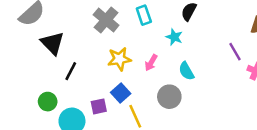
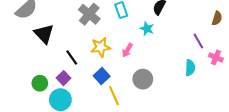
black line: (71, 71) -> (72, 57), moved, turned -63
cyan semicircle: (186, 71) -> (190, 68), moved, turned -147
purple square: (99, 106) -> (63, 78), moved, turned -32

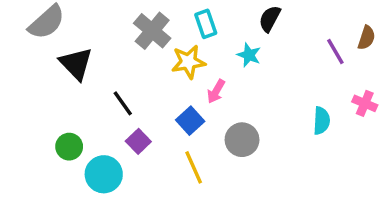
purple line: (198, 41) -> (335, 52), moved
yellow star: (101, 47) -> (188, 62), moved
blue square: (102, 76) -> (190, 121), moved
purple square: (63, 78) -> (138, 141), moved

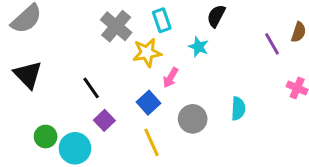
black triangle: (76, 64) -> (28, 75), moved
cyan semicircle: (322, 121) -> (238, 109), moved
green circle: (69, 147) -> (46, 137), moved

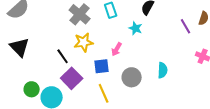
yellow star: (147, 53) -> (84, 42), moved
blue square: (148, 103) -> (102, 66), turned 35
purple square: (104, 120) -> (72, 78), size x1.5

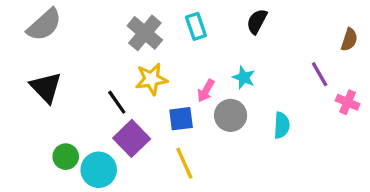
purple line: (186, 26) -> (320, 74), moved
cyan star: (136, 28) -> (244, 77), moved
gray circle: (132, 77) -> (231, 115), moved

